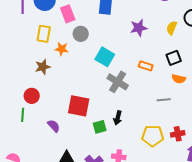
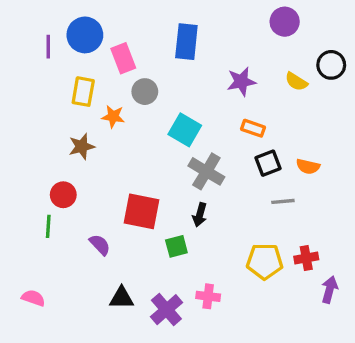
yellow semicircle: (172, 28) -> (296, 82), turned -80
black square: (174, 58) -> (268, 163), moved
orange rectangle: (146, 66) -> (253, 128), moved
black arrow: (118, 118) -> (200, 215), moved

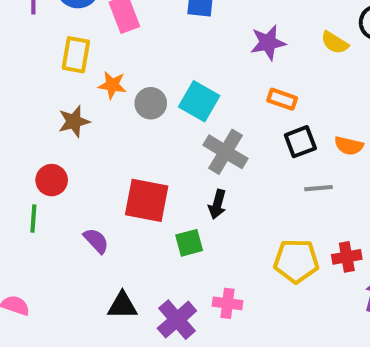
gray circle: (145, 92) -> (151, 103), moved

